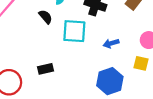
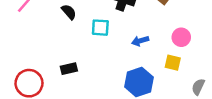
cyan square: (74, 31) -> (100, 28), size x0.7

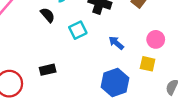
cyan square: (100, 28) -> (78, 30), turned -30
blue arrow: (140, 41) -> (116, 43), turned 56

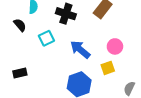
blue arrow: (116, 43) -> (80, 50), size x1.5
yellow square: (148, 64) -> (108, 68), turned -32

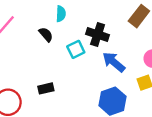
black cross: (66, 14) -> (98, 34), moved

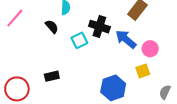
blue arrow: (114, 62) -> (126, 39), moved

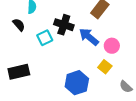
yellow square: (143, 71) -> (105, 67), turned -32
black rectangle: (52, 76) -> (19, 72), size x1.5
gray semicircle: (165, 92) -> (126, 87), turned -72

